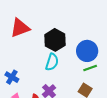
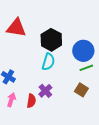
red triangle: (20, 28) -> (16, 28), turned 30

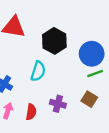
cyan semicircle: (48, 62) -> (38, 71), moved
purple cross: (45, 91) -> (58, 104), moved, turned -32

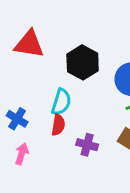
red semicircle: (31, 112) -> (58, 125), moved

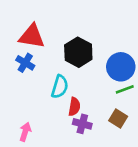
blue cross: (17, 119) -> (25, 63), moved
red semicircle: (58, 125) -> (74, 107), moved

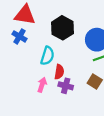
pink arrow: (25, 132) -> (42, 85), moved

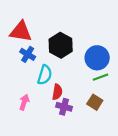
blue cross: (19, 36) -> (28, 54), moved
pink arrow: (42, 85) -> (24, 102), moved

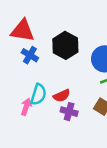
cyan semicircle: (45, 75) -> (38, 94), moved
red semicircle: (57, 92) -> (62, 96), turned 56

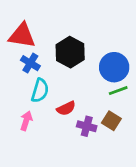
cyan semicircle: (38, 94) -> (40, 91), moved
purple cross: (69, 112) -> (87, 126), moved

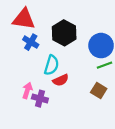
cyan semicircle: (40, 91) -> (51, 65), moved
purple cross: (87, 126) -> (40, 99), moved

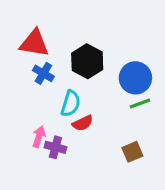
brown square: (99, 91) -> (132, 152), moved, turned 35

